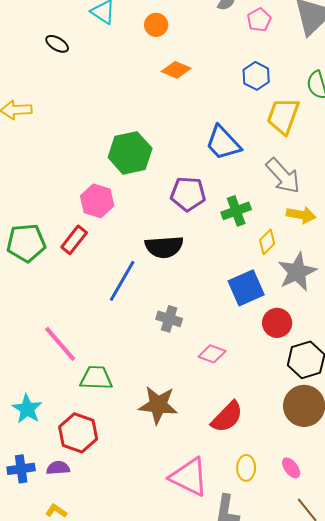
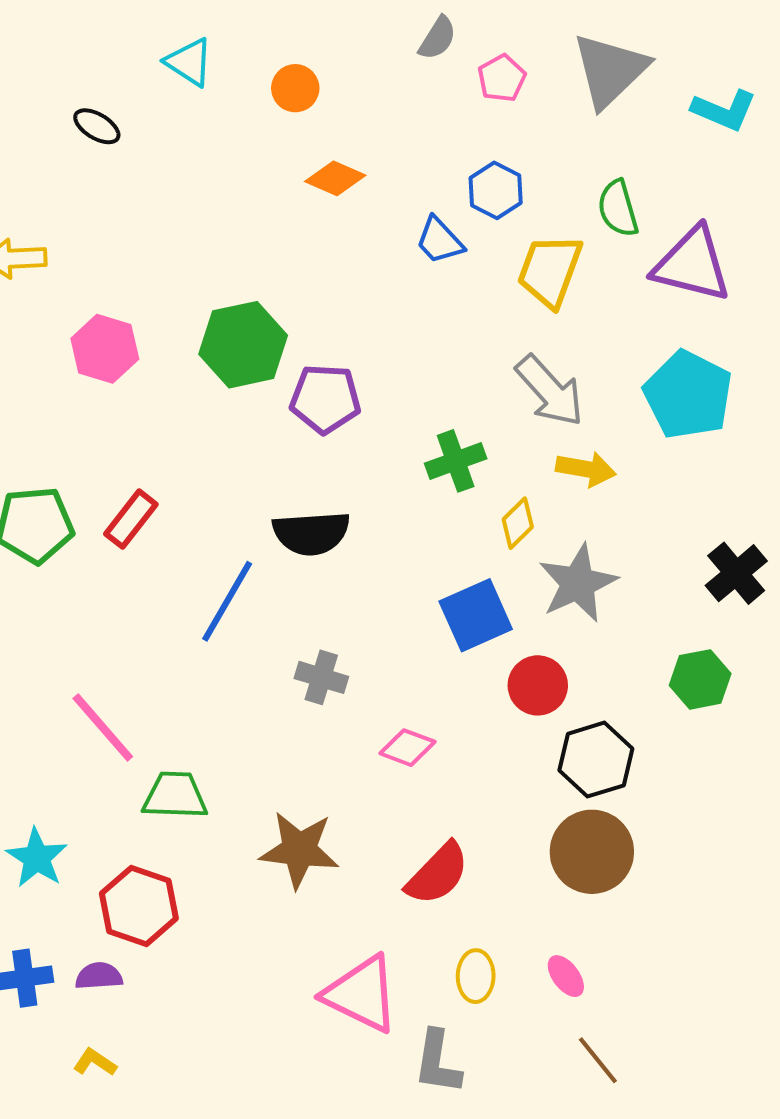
blue trapezoid: (223, 143) -> (440, 241), moved, size x0.7
purple pentagon: (188, 194) -> (325, 399), moved
pink hexagon: (97, 201) -> (105, 349), moved

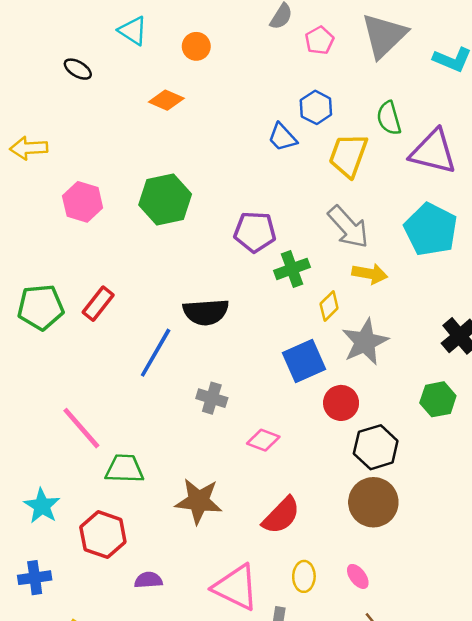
orange diamond: (335, 178) -> (166, 100), moved
purple pentagon: (325, 399) -> (255, 232), moved
purple semicircle: (99, 976) -> (148, 580), moved

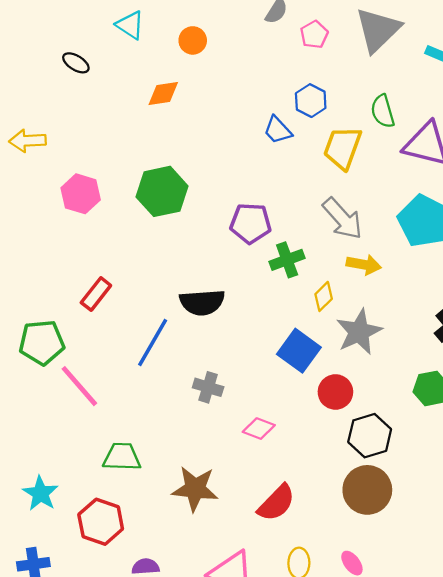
orange diamond: (166, 100) -> (163, 94), turned -32
green pentagon: (41, 307) -> (42, 342), moved
blue square: (304, 361) -> (299, 351), turned -30
pink line: (81, 428) -> (79, 386), moved

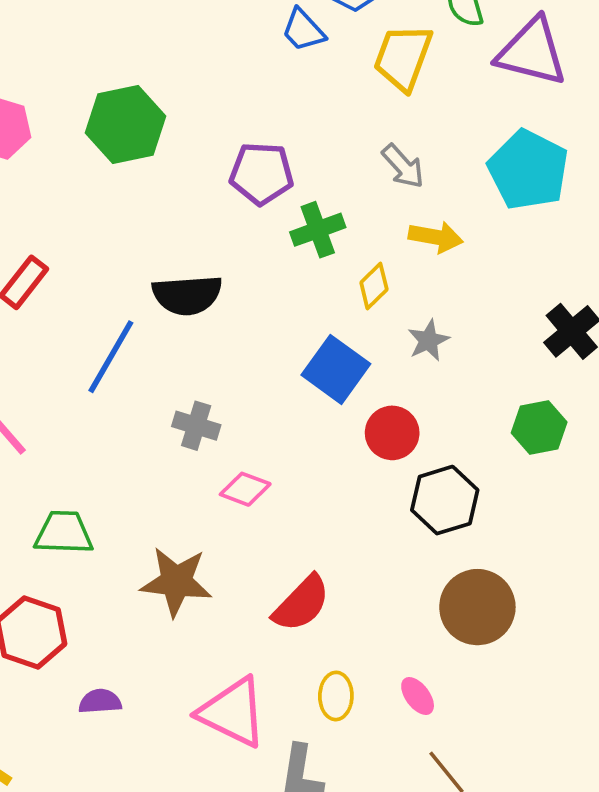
gray arrow: (343, 219) -> (403, 166), size x0.7
gray star: (359, 332) -> (428, 340), size x0.6
pink diamond: (259, 429) -> (245, 489), moved
brown circle: (367, 490) -> (477, 607), moved

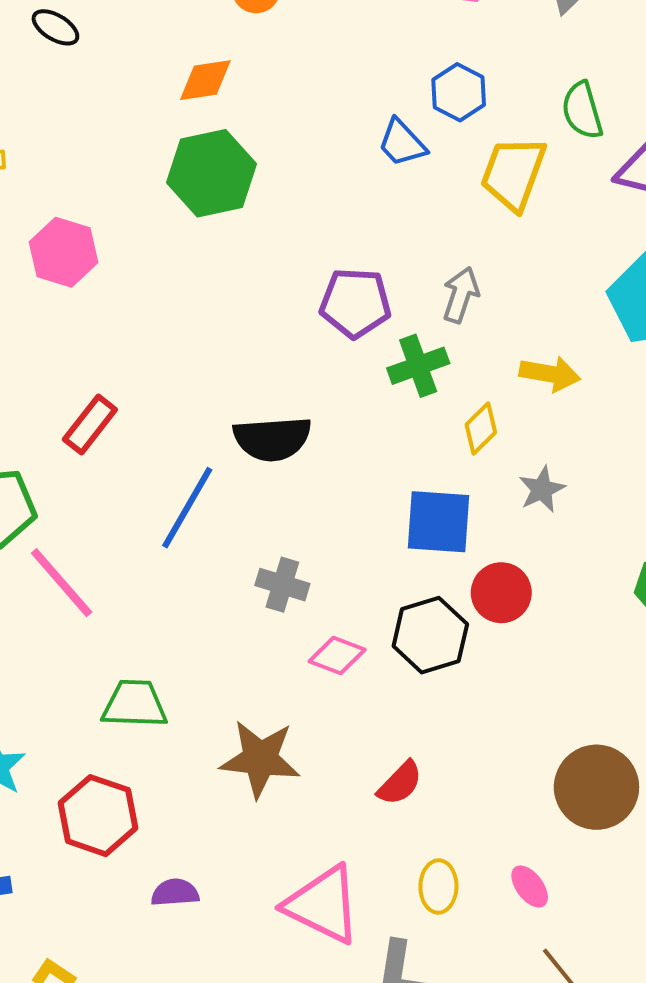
green hexagon: (125, 124) -> (211, 173), moved
gray arrow: (403, 166) -> (461, 295), moved, turned -120
blue square: (336, 369) -> (438, 522), turned -32
black hexagon: (445, 500) -> (430, 635), moved
red semicircle: (301, 603) -> (400, 783), size x0.7

